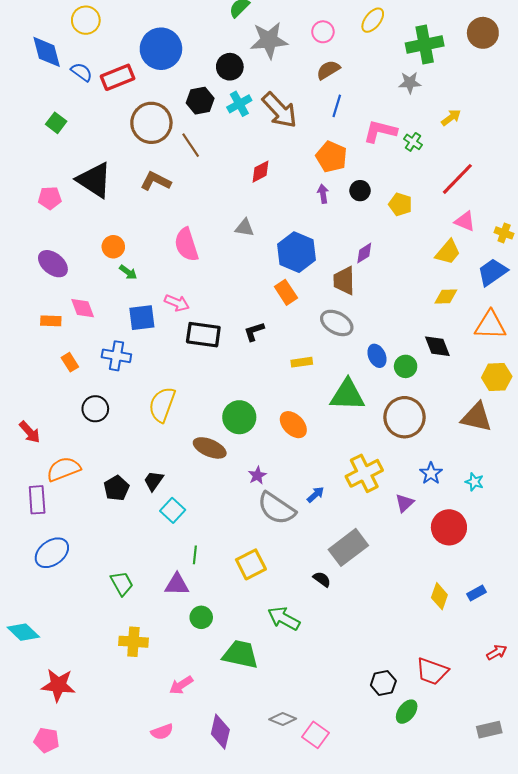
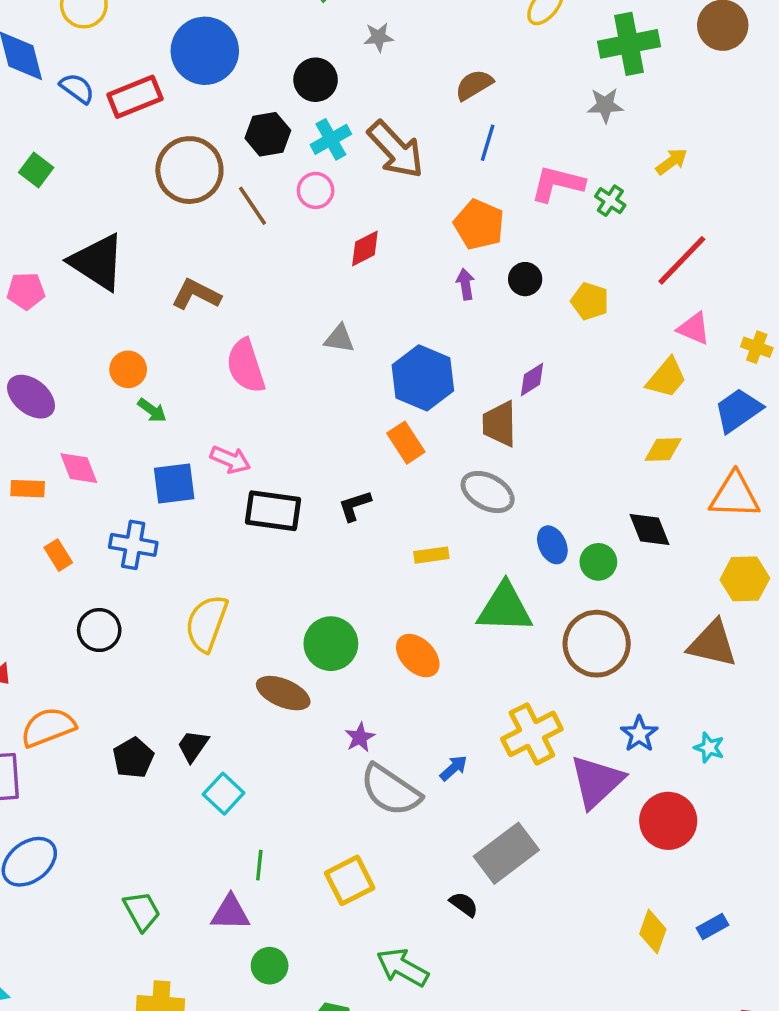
pink circle: (323, 32) -> (316, 190), moved
gray star: (269, 40) -> (379, 37), size x0.5
brown L-shape: (156, 181) -> (196, 294), moved
purple triangle: (405, 503) -> (597, 782), size x1.8

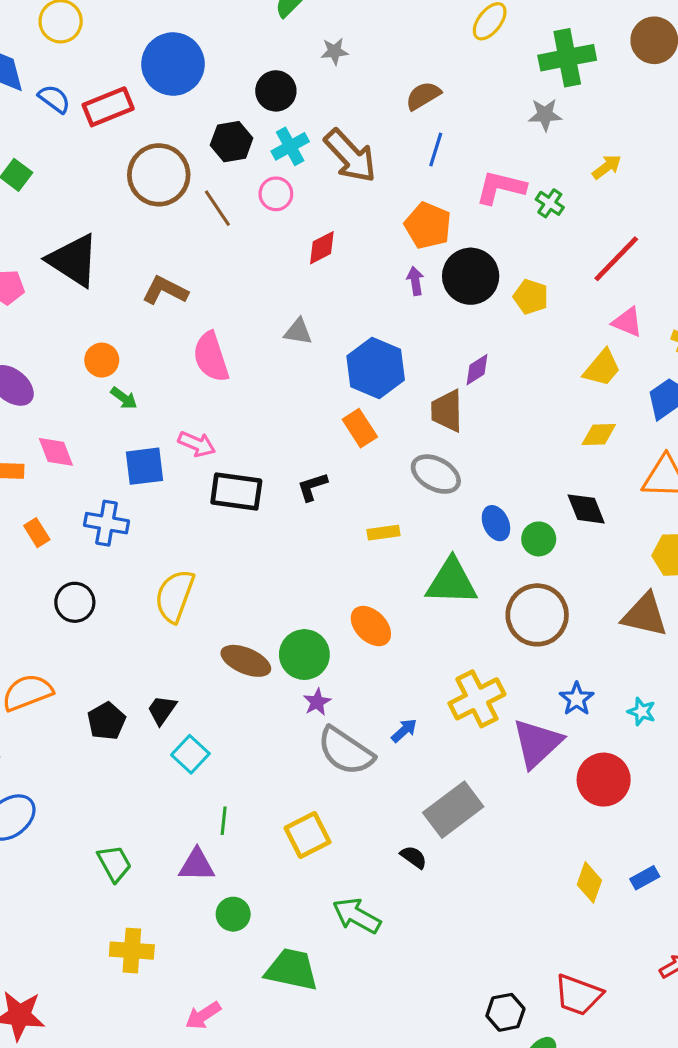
black circle: (525, 279) -> (471, 276), size x1.8
green circle: (331, 644) -> (304, 655), moved

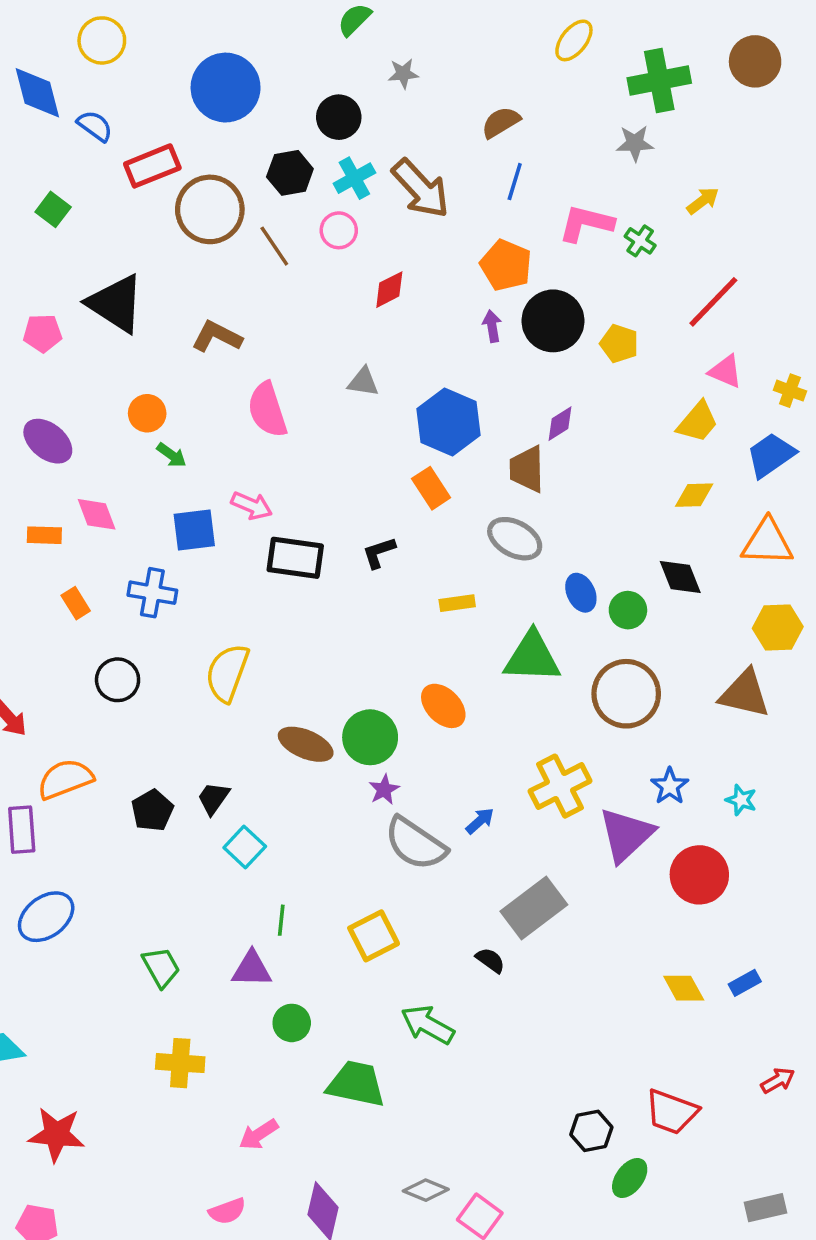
red rectangle: (108, 107) -> (152, 166), moved
yellow diamond: (589, 882) -> (684, 988), turned -48

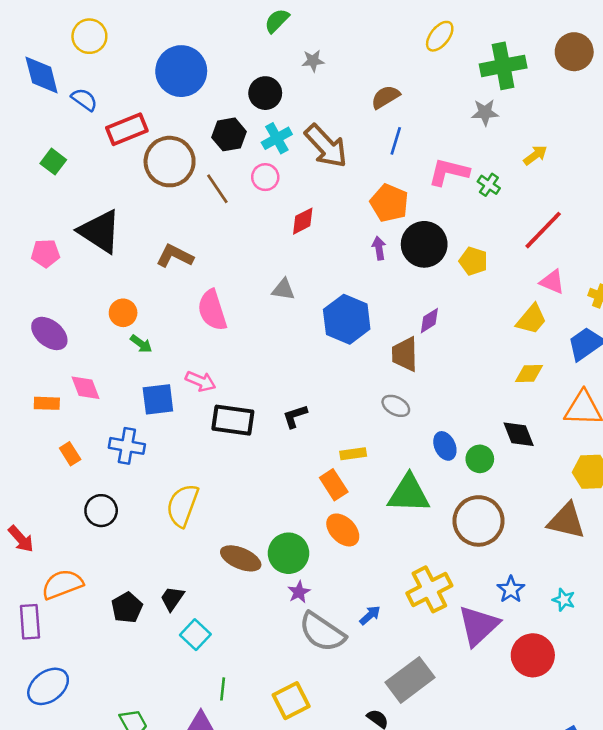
orange rectangle: (431, 488) -> (334, 485), moved
gray ellipse: (515, 539) -> (396, 406), size x0.7

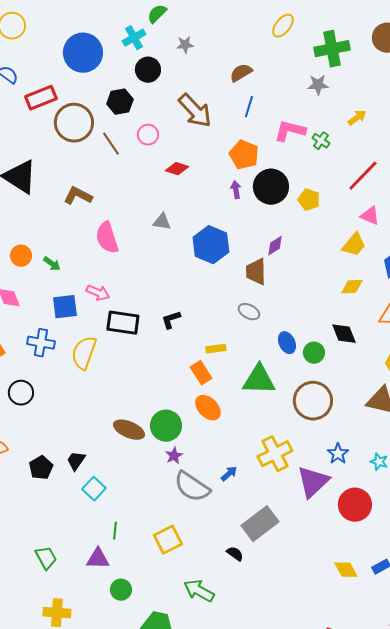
cyan cross: (277, 138) -> (134, 38), moved
red diamond: (303, 221) -> (177, 169), turned 45
orange circle: (123, 313) -> (21, 256), moved
yellow semicircle: (183, 505) -> (84, 353), moved

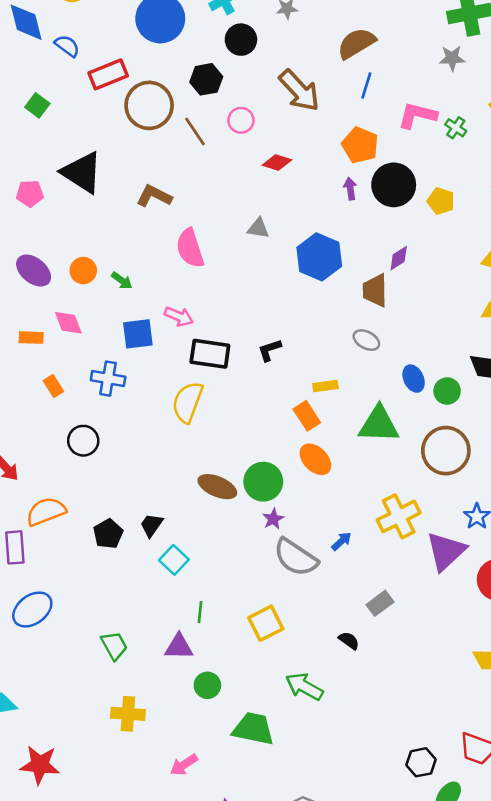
brown semicircle: (241, 73) -> (356, 43), size x1.4
yellow semicircle: (84, 353) -> (188, 402), moved
gray rectangle: (260, 524) -> (380, 603), size x0.6

